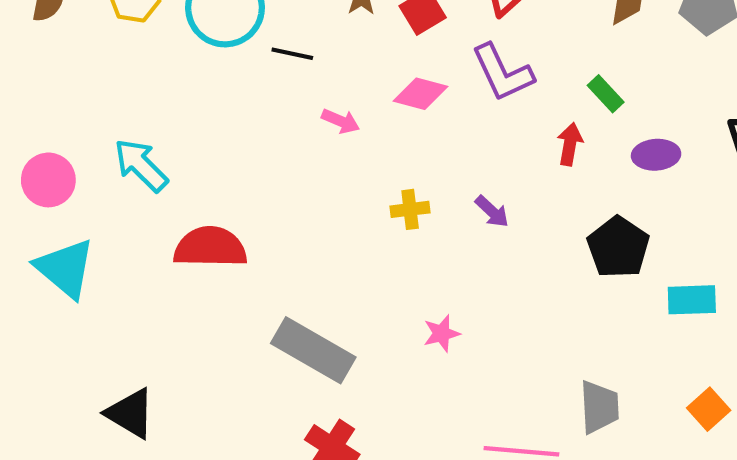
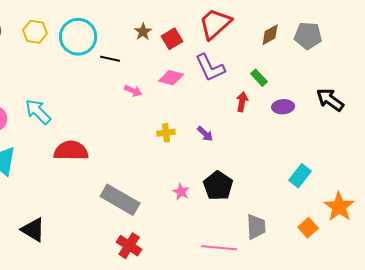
black pentagon: (618, 247) -> (218, 186), moved
cyan rectangle: (692, 300) -> (300, 176), turned -50
pink star: (442, 333) -> (181, 192), turned -30

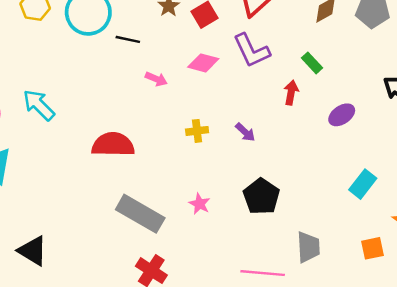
purple ellipse: (283, 107) -> (342, 115), moved, turned -30
red semicircle: (71, 151) -> (113, 145), moved
pink star: (181, 192) -> (200, 204), moved
orange square: (308, 228) -> (373, 248), turned 30

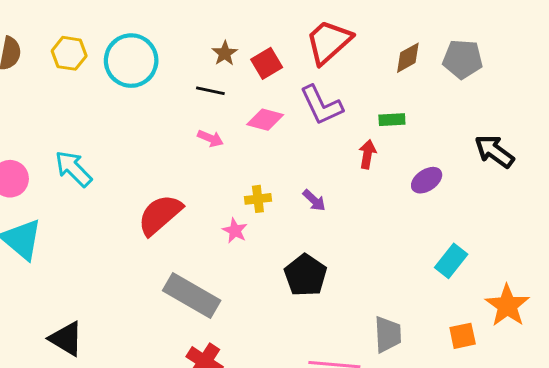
black line: (128, 39) -> (210, 91), moved
green rectangle: (312, 63) -> (392, 120), turned -50
red semicircle: (113, 145) -> (160, 215), turned -42
black pentagon: (261, 196) -> (306, 275), moved
pink star: (200, 204) -> (235, 231), moved

